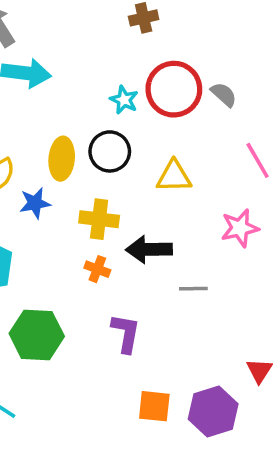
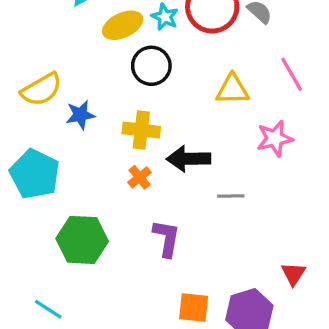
yellow ellipse: (62, 159) -> (123, 25), moved, turned 60
yellow triangle: (174, 176) -> (232, 89), moved
orange cross: (97, 269) -> (140, 177), turned 30

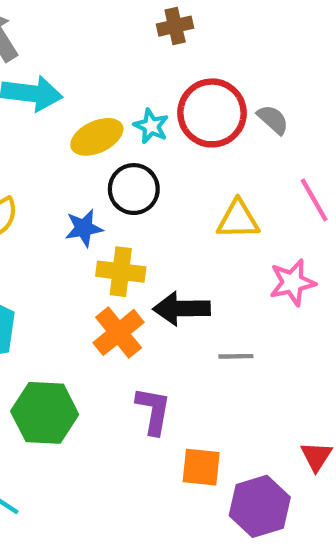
blue star: (80, 115) -> (84, 228), moved
orange cross: (140, 177) -> (119, 332), size x1.6
orange square: (194, 308) -> (201, 467), moved

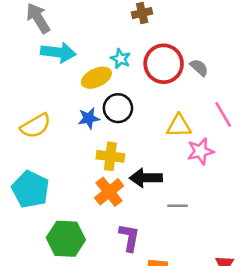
cyan star: (151, 126) -> (120, 59), moved
blue star: (84, 228) -> (89, 118), moved
pink star: (292, 282) -> (200, 151), moved

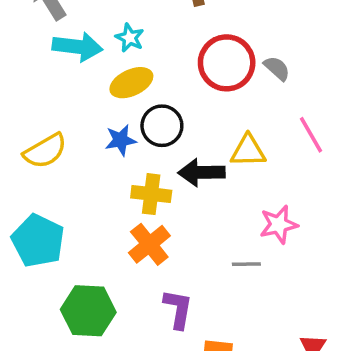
cyan star: (120, 59) -> (130, 38), moved
pink star: (200, 151) -> (279, 225), moved
black arrow: (146, 178) -> (201, 172), moved

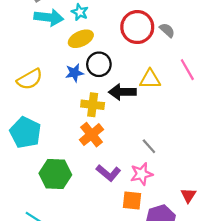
pink star: (279, 225) -> (142, 174), moved
gray line: (246, 264) -> (149, 146), turned 49
purple L-shape: (178, 309) -> (109, 173), turned 120

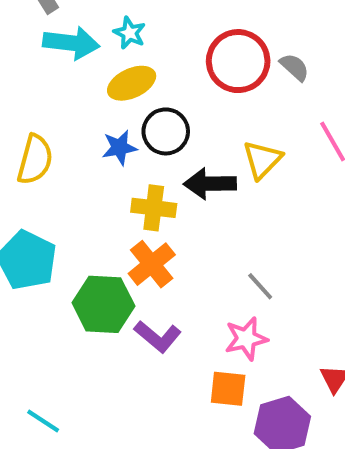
yellow semicircle: (30, 79) -> (35, 160), turned -45
yellow triangle: (150, 79) -> (262, 160), turned -45
purple L-shape: (109, 173) -> (158, 337), moved
green hexagon: (55, 174) -> (103, 304), moved

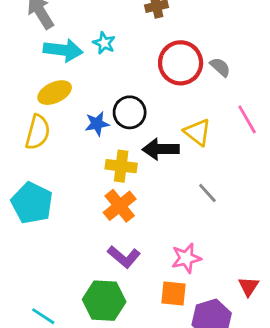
yellow ellipse: (132, 83) -> (55, 93), moved
yellow triangle: (262, 160) -> (198, 132), turned -36
gray line: (260, 286) -> (207, 193), moved
green hexagon: (103, 304) -> (104, 301), moved

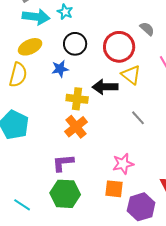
red circle: (181, 63) -> (119, 47), moved
black circle: (130, 112) -> (75, 44), moved
purple L-shape: (124, 257) -> (63, 163), moved, turned 135

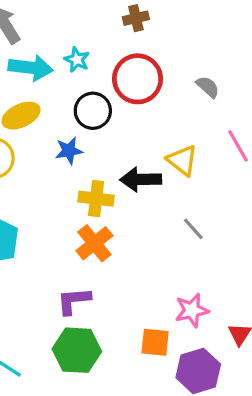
red circle: (119, 47) -> (138, 79), moved
pink star: (123, 164) -> (192, 310), moved

